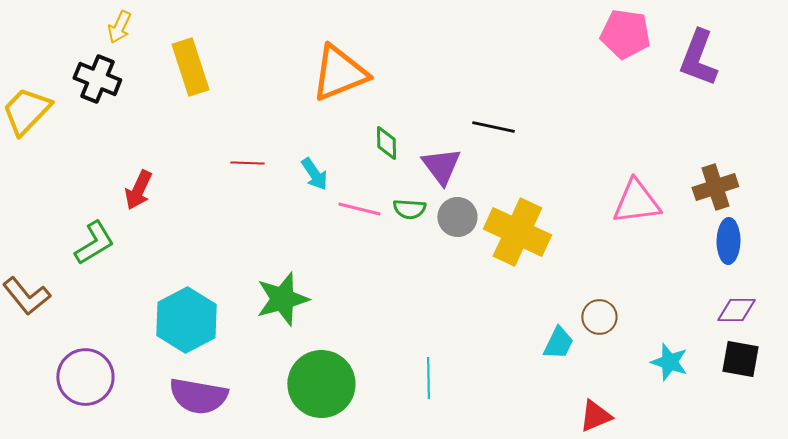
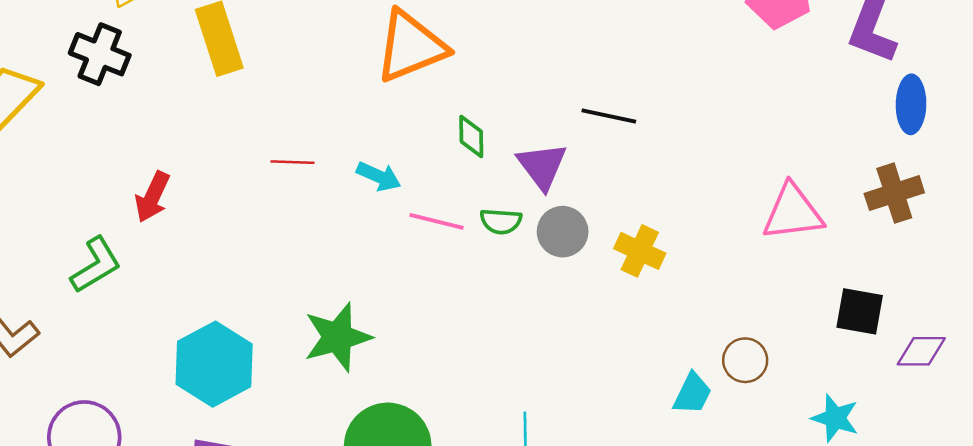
cyan arrow: (314, 174) -> (379, 176), turned -32
yellow cross: (517, 232) -> (640, 251), size x0.6
blue ellipse: (728, 241) -> (911, 104), moved
black square: (740, 359) -> (860, 311), moved

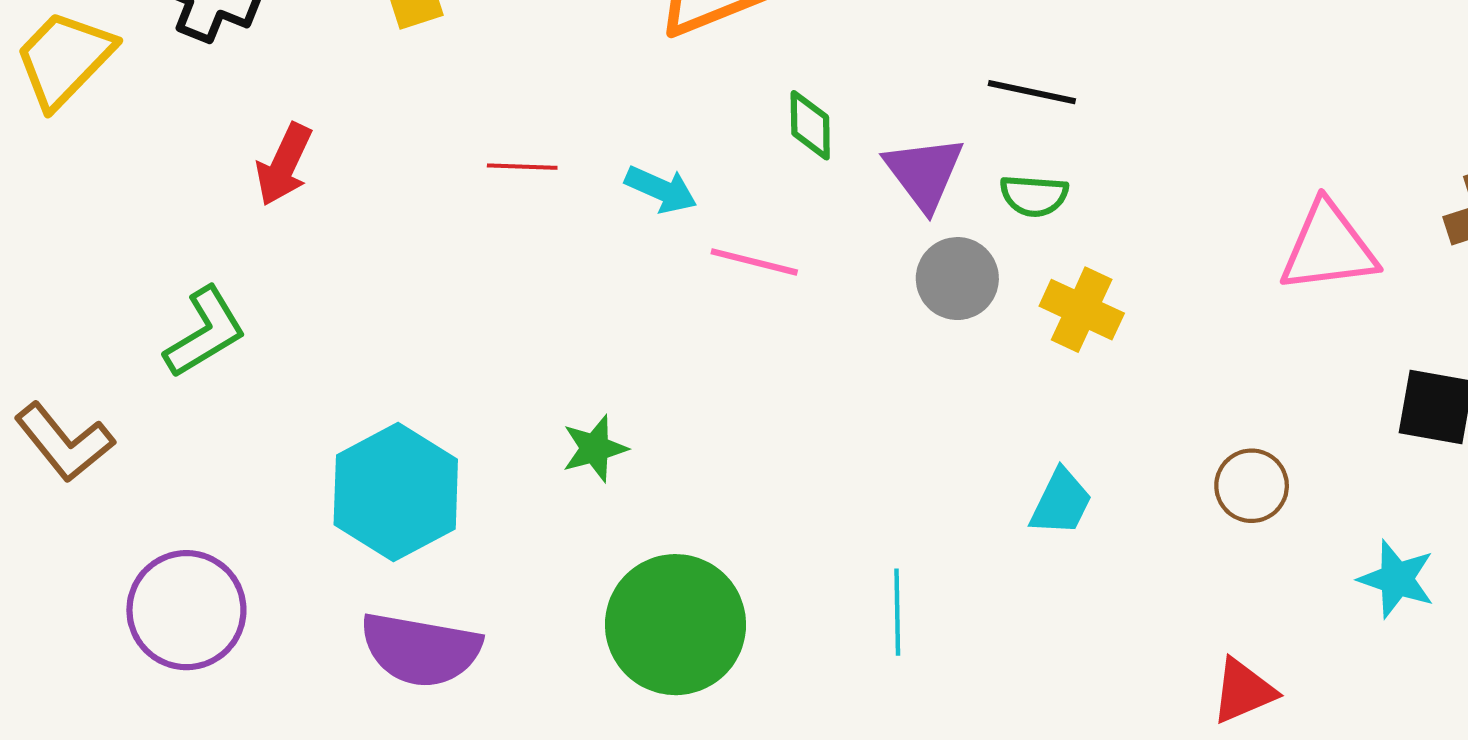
red arrow: (152, 197) -> (284, 165), moved
green semicircle: (501, 221) -> (1034, 196), moved
green star: (338, 337) -> (595, 448), size x0.6
cyan trapezoid: (692, 394) -> (1061, 502), moved

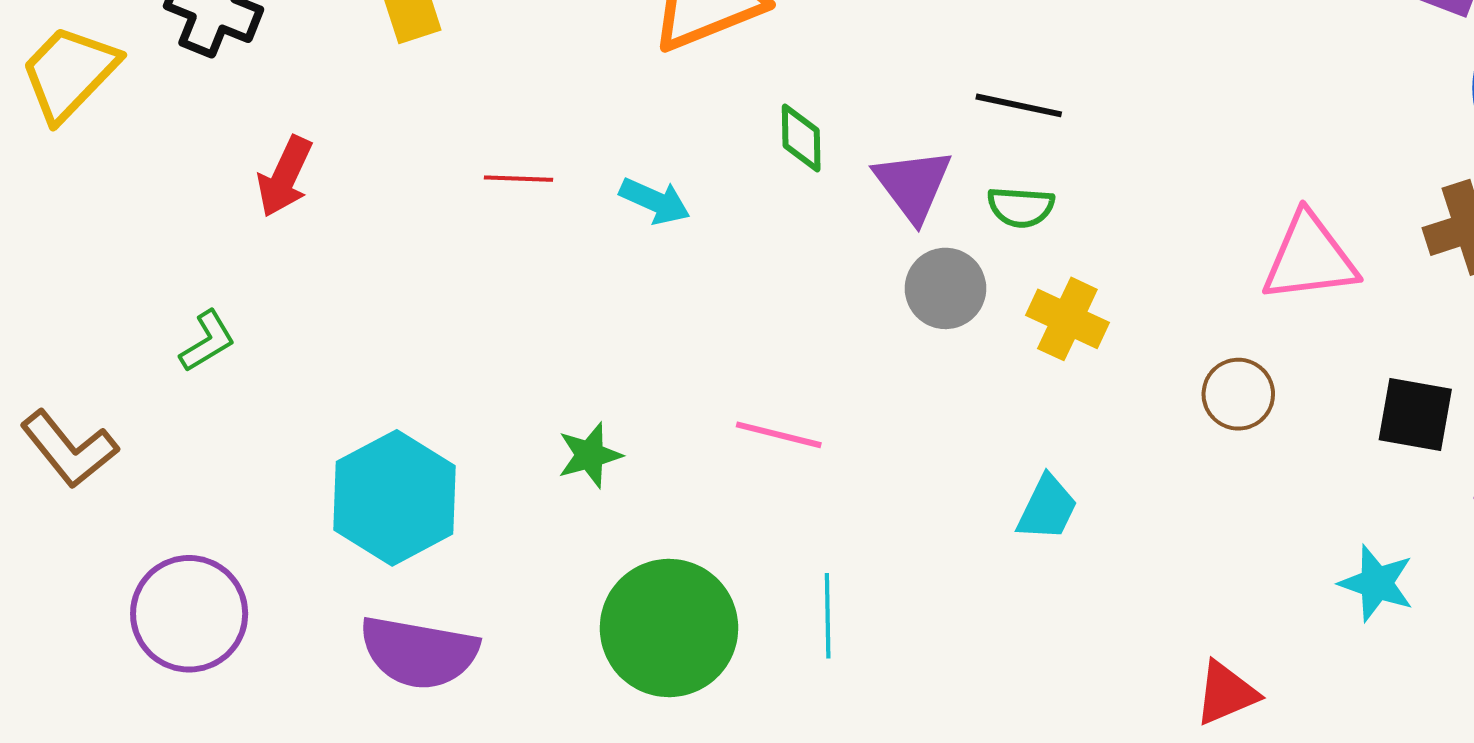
pink line: (754, 262) -> (779, 435), moved
green L-shape: (205, 332) -> (207, 341), size x0.7
brown circle: (1252, 486) -> (1238, 394), moved
cyan line: (897, 612) -> (828, 616), moved

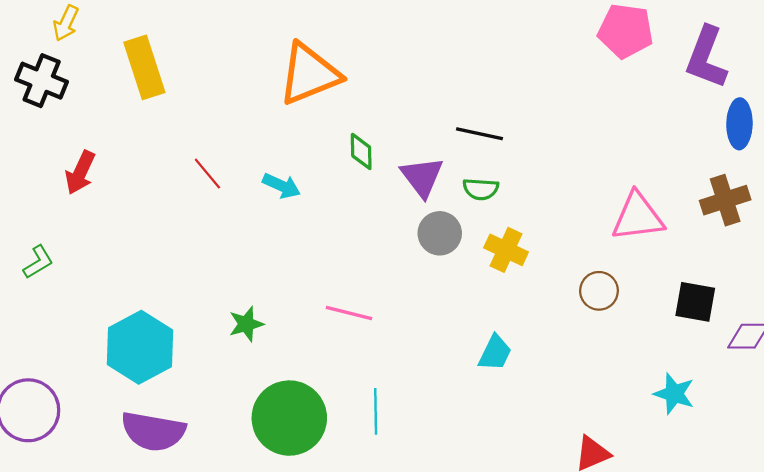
red line: (519, 179) -> (207, 174), turned 48

